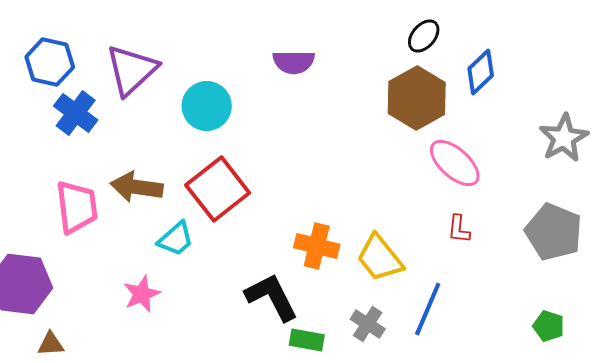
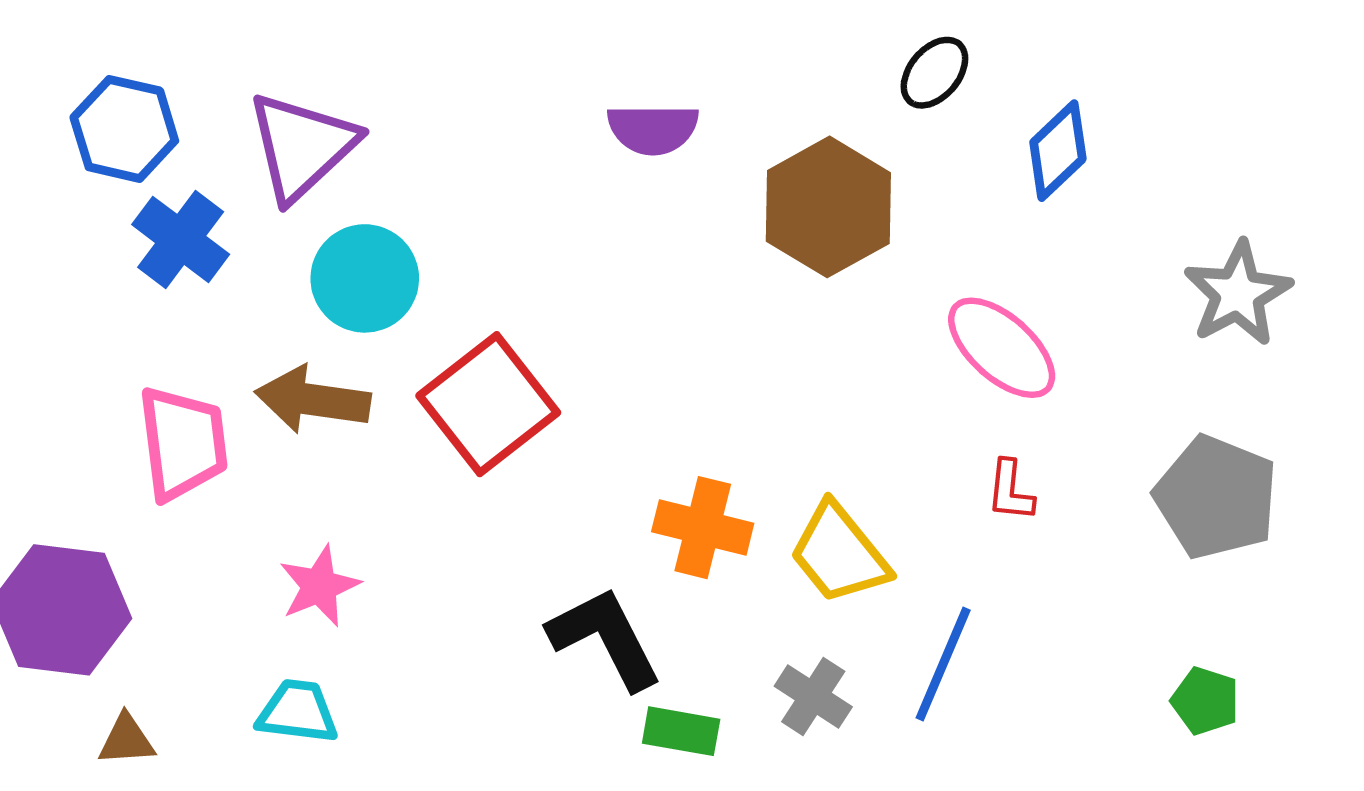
brown hexagon: (417, 98) -> (828, 207), moved
cyan circle: (207, 106) -> (365, 278), moved
cyan trapezoid: (176, 239) -> (298, 712), moved, turned -132
pink star: (142, 294) -> (319, 586), moved

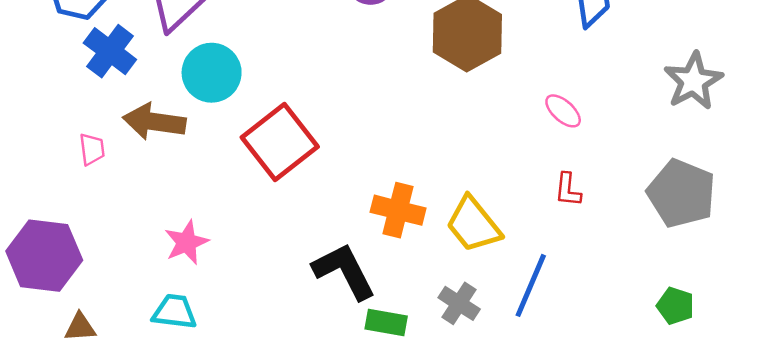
pink ellipse: (1002, 348) -> (563, 111), size x0.6
brown arrow: (313, 400) -> (154, 122), moved
pink trapezoid: (183, 443) -> (92, 149), moved, size x0.5

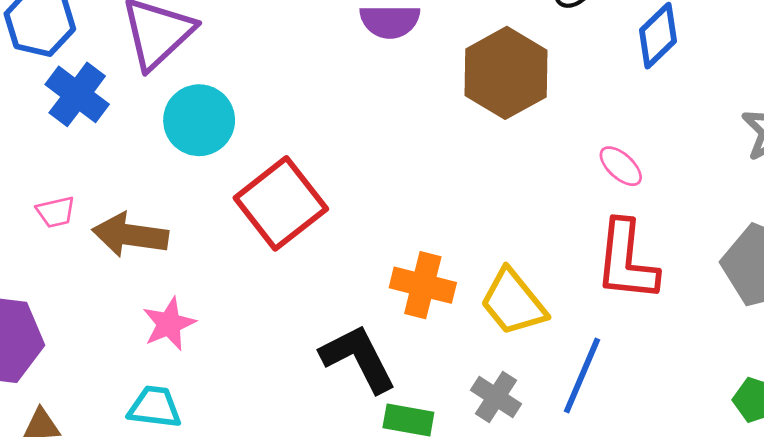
brown arrow: (154, 122) -> (130, 235), moved
pink trapezoid: (92, 149) -> (56, 212), turned 84
red L-shape: (568, 190) -> (626, 261), size x2.0

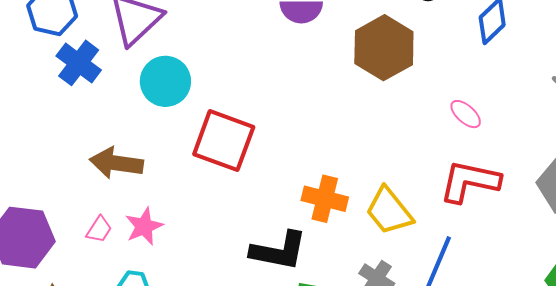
red square: (281, 203) -> (224, 141), turned -32
pink trapezoid: (56, 212) -> (99, 229), moved, turned -44
red L-shape: (626, 261) -> (470, 181), turned 96
black L-shape: (358, 358) -> (279, 251), turned 128

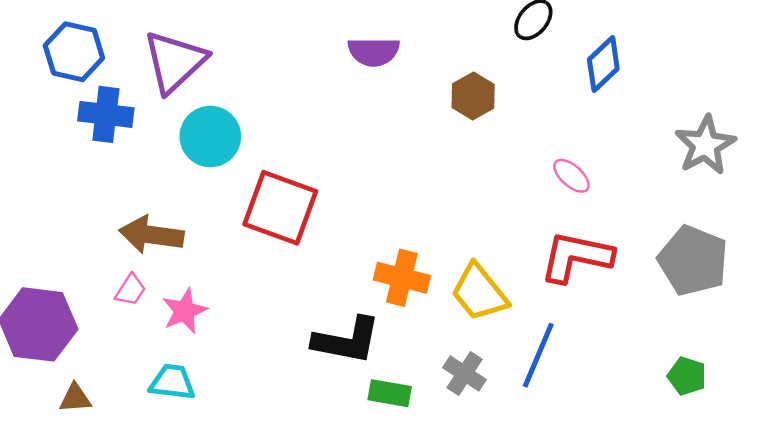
brown hexagon: (384, 48) -> (473, 96), size x0.6
blue cross: (79, 63) -> (106, 114), turned -30
pink trapezoid: (99, 229) -> (130, 290), moved

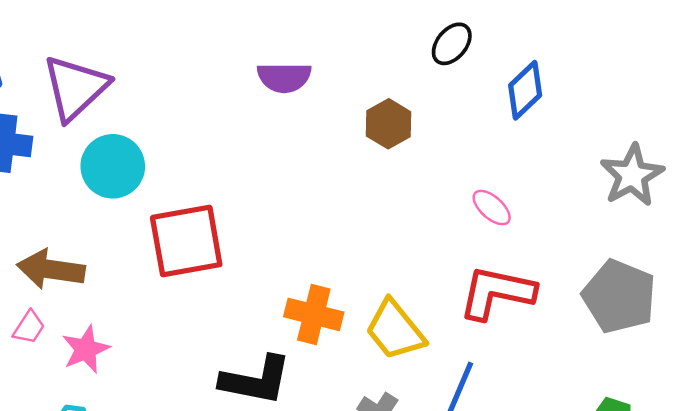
red square: (280, 208) -> (186, 241), turned -30

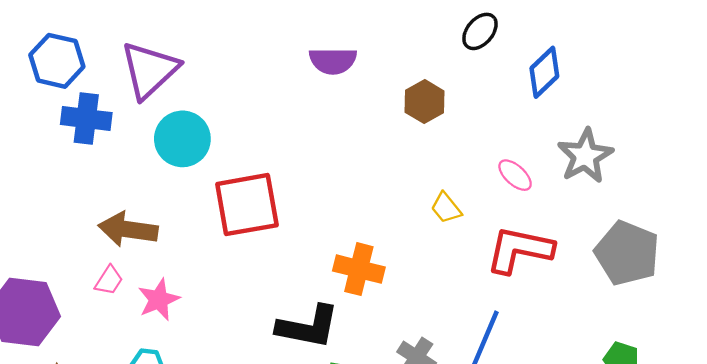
gray star: (632, 175) -> (585, 156), moved
yellow trapezoid: (395, 330) -> (446, 208), moved, size x0.6

